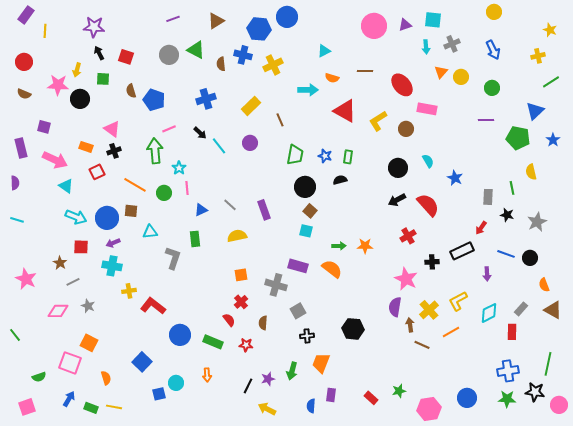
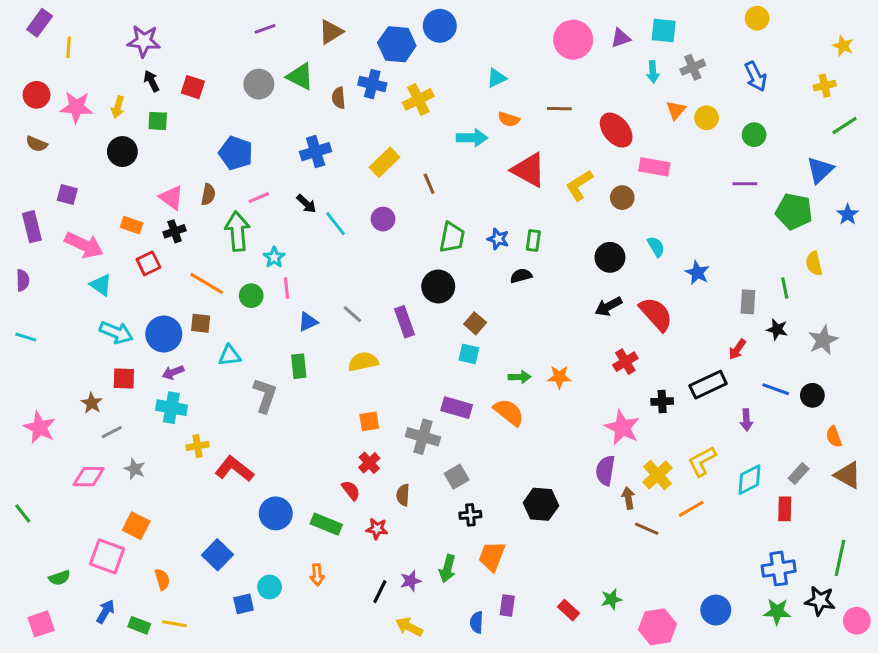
pink star: (58, 85) -> (76, 107), moved
brown semicircle: (131, 91) -> (208, 194), moved, turned -152
black circle: (305, 187) -> (438, 286), moved

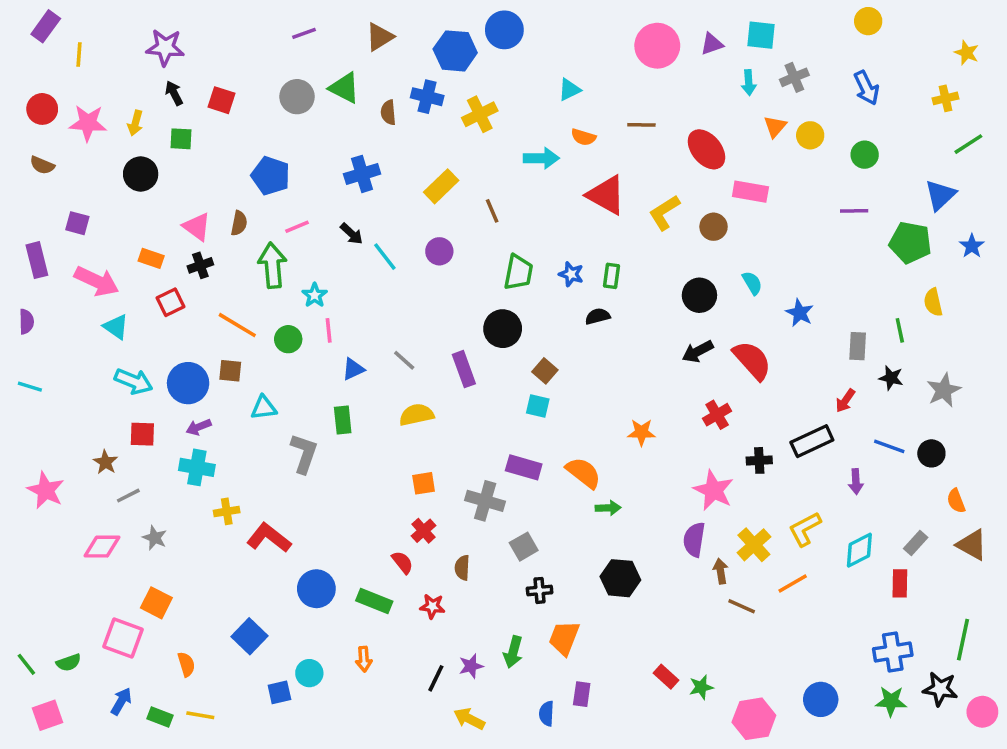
green arrow: (519, 377) -> (608, 508), moved
green line: (23, 513) -> (26, 664), moved
red rectangle: (569, 610) -> (666, 677), moved

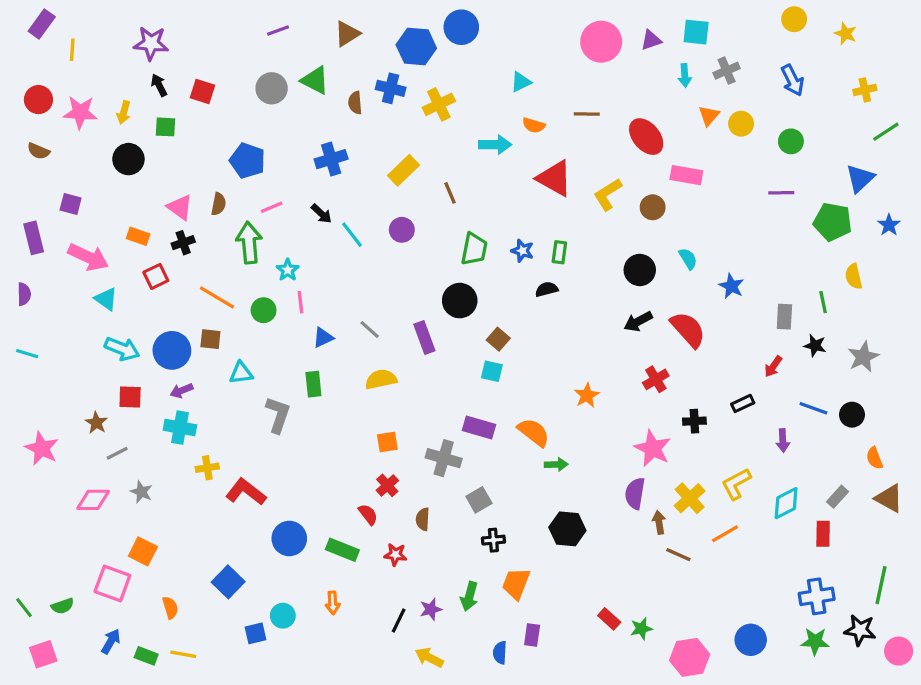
yellow star: (967, 53) -> (846, 34), moved
orange star: (641, 432) -> (587, 395), turned -30
black rectangle: (812, 441) -> (743, 403), size x0.6

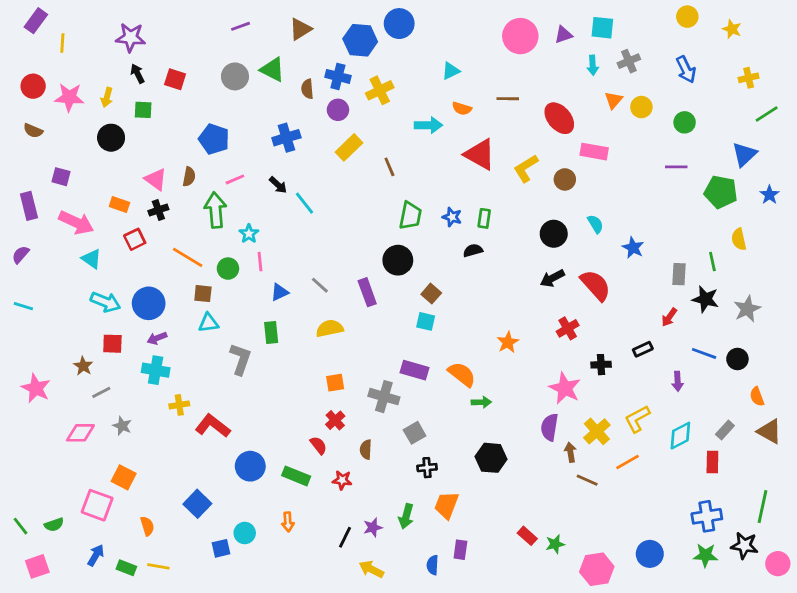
purple circle: (402, 230) -> (338, 110), moved
purple semicircle: (24, 294) -> (21, 255), turned -138
brown square: (210, 339) -> (203, 294), moved
black star: (815, 346) -> (705, 299), size x1.4

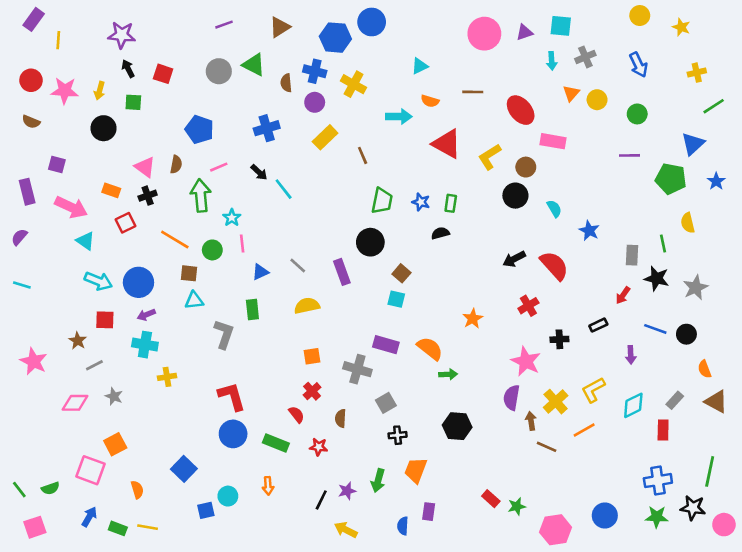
yellow cross: (380, 90) -> (354, 84), turned -35
black circle: (554, 234) -> (515, 196), moved
red L-shape: (213, 426) -> (232, 396), moved, turned 36
orange square: (124, 477) -> (115, 444), turned 35

